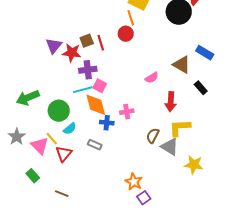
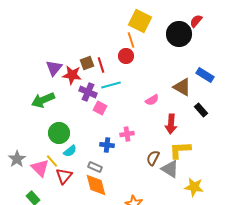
purple cross: (88, 70) -> (88, 92), turned 30
cyan line: (83, 90) -> (111, 85), moved
green arrow: (28, 98) -> (43, 100), moved
orange diamond: (96, 105) -> (96, 185), moved

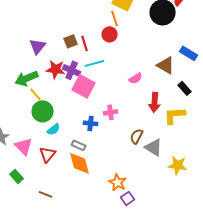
red star: (72, 75) -> (56, 69), moved
pink square: (100, 108) -> (84, 86), size x1.6
yellow L-shape: (180, 150) -> (175, 115), moved
yellow line: (52, 161) -> (36, 94), moved

